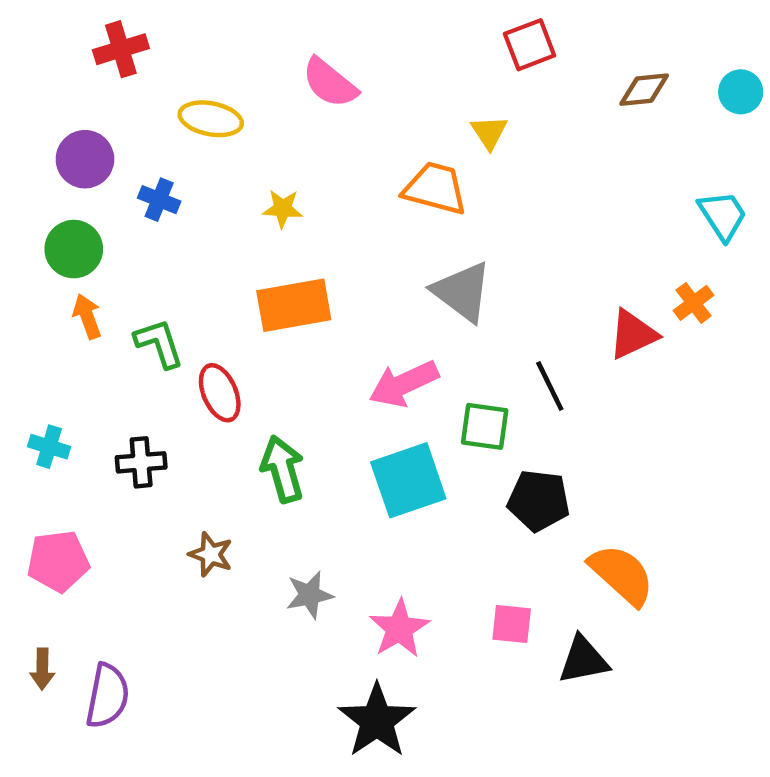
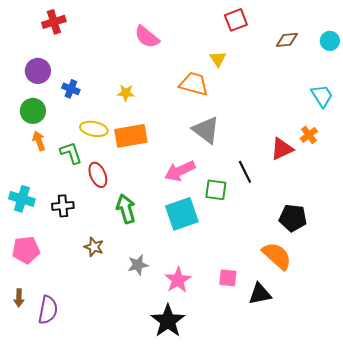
yellow ellipse: (211, 119) -> (94, 129), moved
cyan cross: (49, 447) -> (22, 199), size x1.4
black pentagon: (539, 501) -> (293, 218), moved

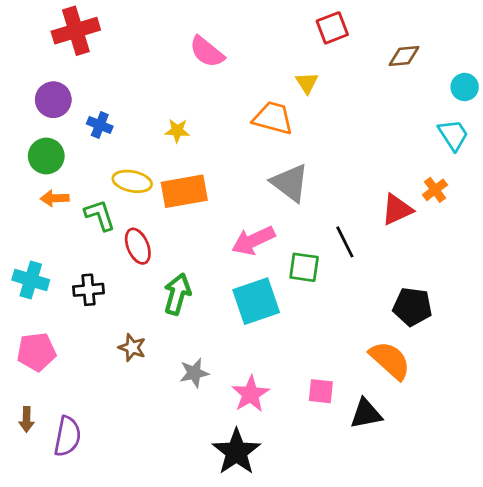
red cross: (54, 22) -> (76, 31), size x1.4
cyan circle: (330, 41) -> (465, 87), moved
orange arrow: (39, 141) -> (55, 198), turned -72
green arrow: (126, 209) -> (177, 294), turned 32

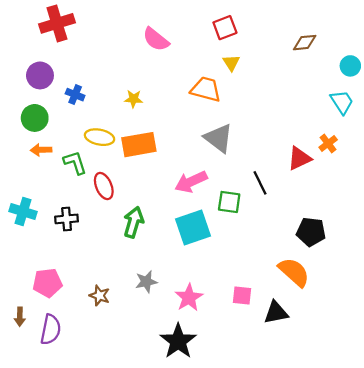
red square: (332, 28) -> (225, 28), moved
brown star: (132, 348) -> (100, 295), moved
pink pentagon: (36, 352) -> (47, 283), moved

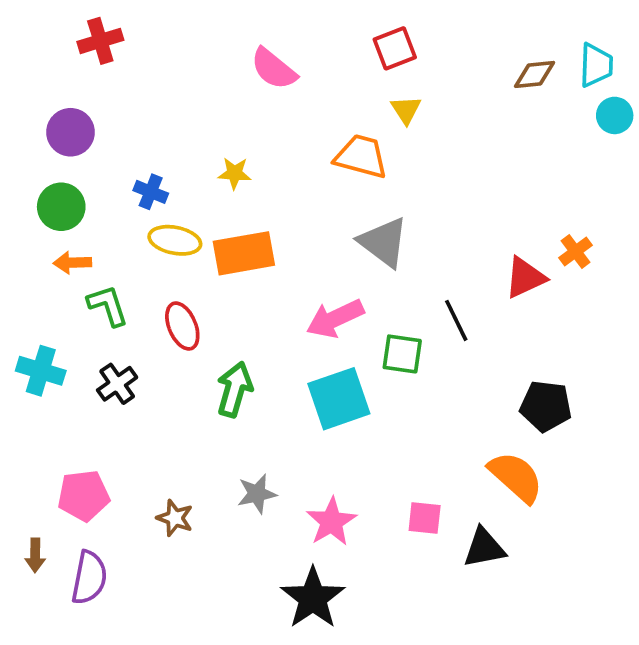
red cross: (57, 23) -> (100, 41), size x0.7
blue cross: (75, 95) -> (151, 192), moved
cyan trapezoid: (342, 102) -> (596, 65), moved, turned 35
green L-shape: (75, 163) -> (108, 306), moved
black cross: (67, 219) -> (117, 384), turned -30

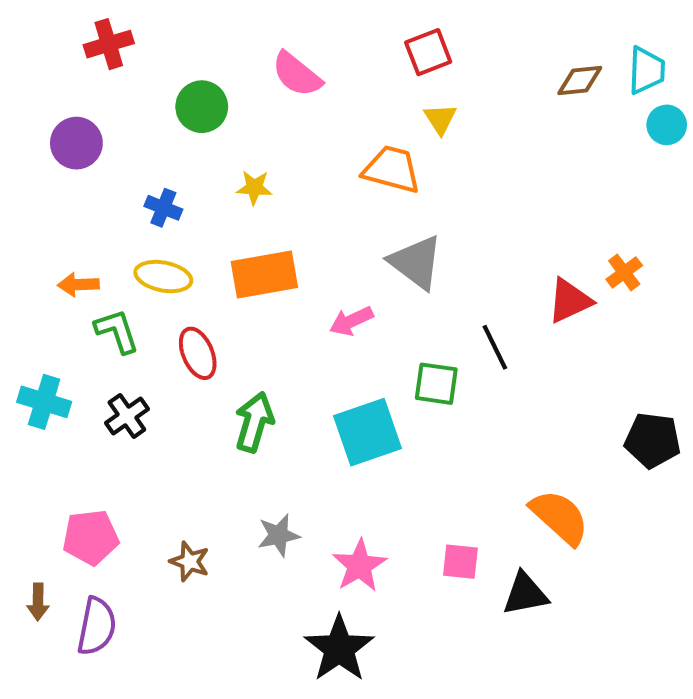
green circle: (61, 207) -> (202, 107), moved
yellow ellipse: (175, 240) -> (163, 277), moved
pink arrow: (335, 319) -> (351, 321), moved, size x0.7
black pentagon: (546, 406) -> (653, 440), moved

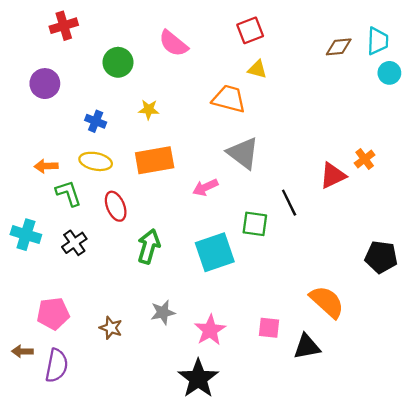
yellow triangle: (440, 119) -> (257, 69), turned -42
brown arrow: (38, 602) -> (22, 351), turned 90

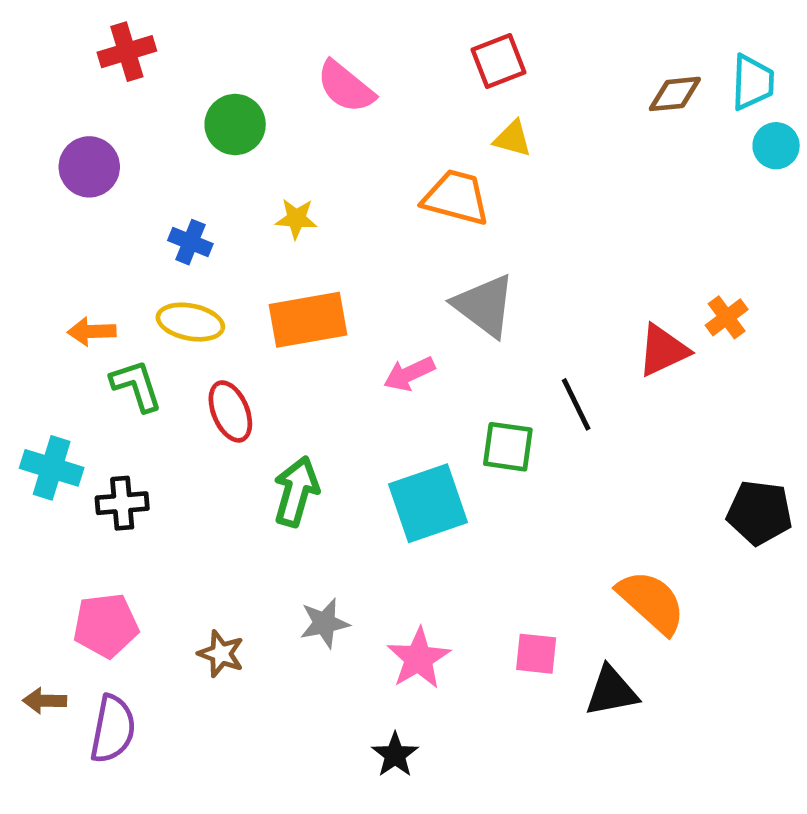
black cross: (74, 243) -> (122, 503), moved, turned 30
black star: (198, 379) -> (395, 755), size x0.6

